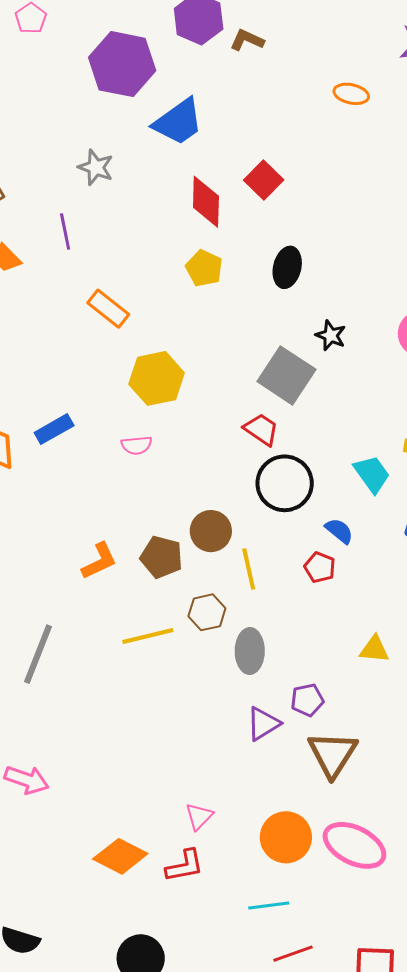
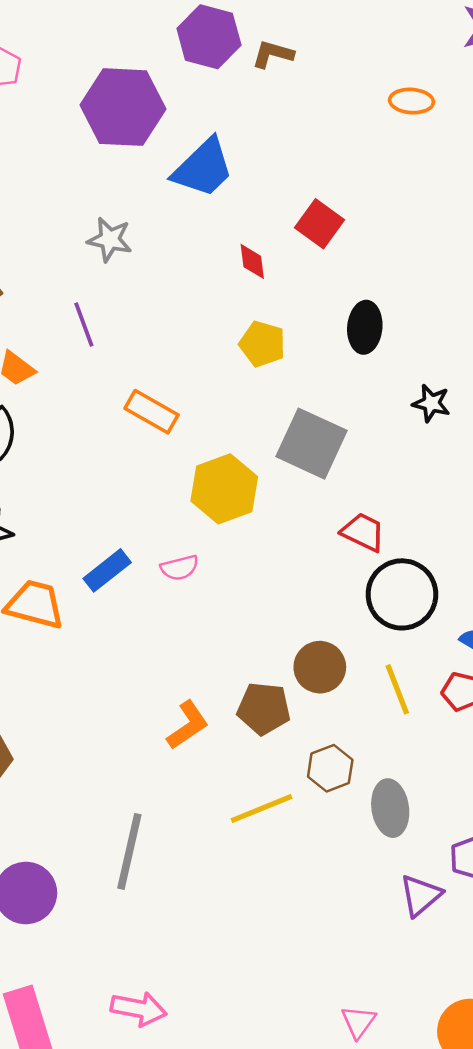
red diamond: (206, 202) -> (252, 261), size x0.6
gray square: (286, 375) -> (312, 444), moved
pink semicircle: (137, 445) -> (180, 568), moved
yellow line: (249, 569) -> (397, 689), moved

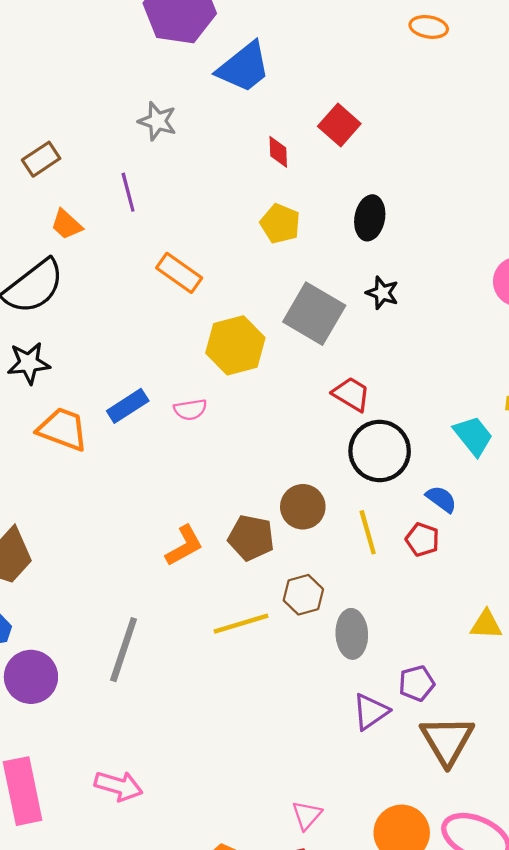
black star: (431, 403) -> (382, 293), moved

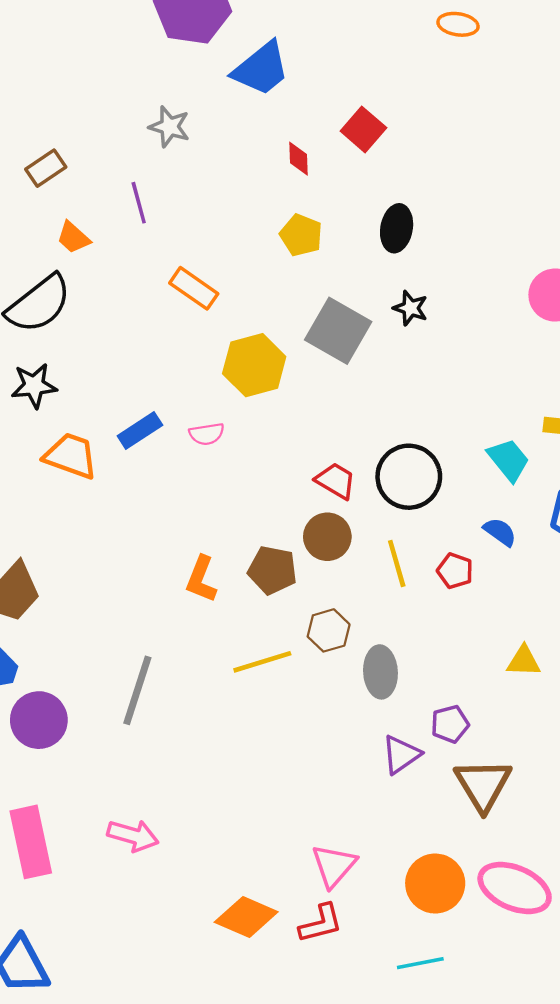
red trapezoid: (351, 394) -> (336, 481), moved
blue semicircle: (441, 499) -> (500, 532), moved
orange L-shape: (184, 546) -> (201, 579), turned 141
pink triangle: (307, 815) -> (334, 866), size x1.4

